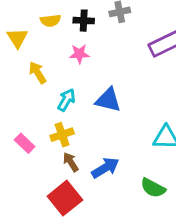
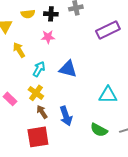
yellow cross: (62, 135) -> (36, 93), turned -35
blue arrow: (105, 168) -> (66, 116), turned 102
red square: (65, 198) -> (38, 137), turned 30

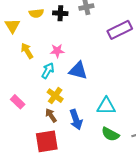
pink star: (48, 37) -> (57, 51), moved
yellow cross: (36, 93) -> (55, 96), moved
cyan triangle: (108, 95) -> (106, 106), moved

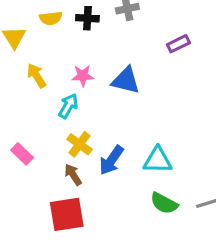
purple rectangle: (120, 30) -> (178, 44), size x0.6
blue triangle: (78, 71) -> (126, 80), moved
blue arrow: (76, 120) -> (111, 160), moved, turned 54

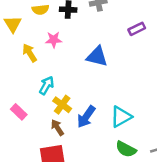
pink star: (83, 76) -> (54, 40), moved
cyan arrow: (68, 106) -> (46, 85), moved
cyan triangle: (158, 160) -> (121, 117), turned -30

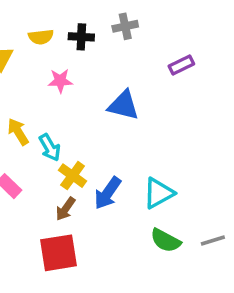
yellow arrow: (30, 53) -> (18, 132), moved
cyan arrow: (46, 85) -> (50, 147), turned 120
brown arrow: (57, 128) -> (65, 209), turned -112

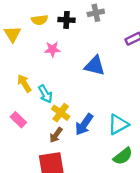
green semicircle: (166, 241) -> (123, 156), turned -66

